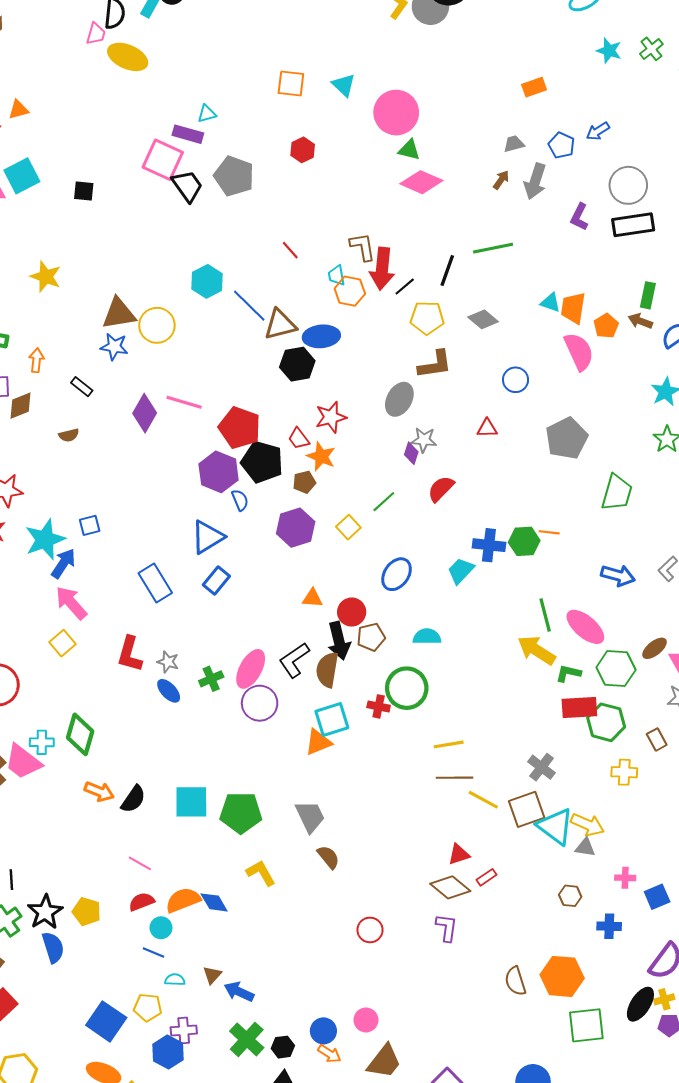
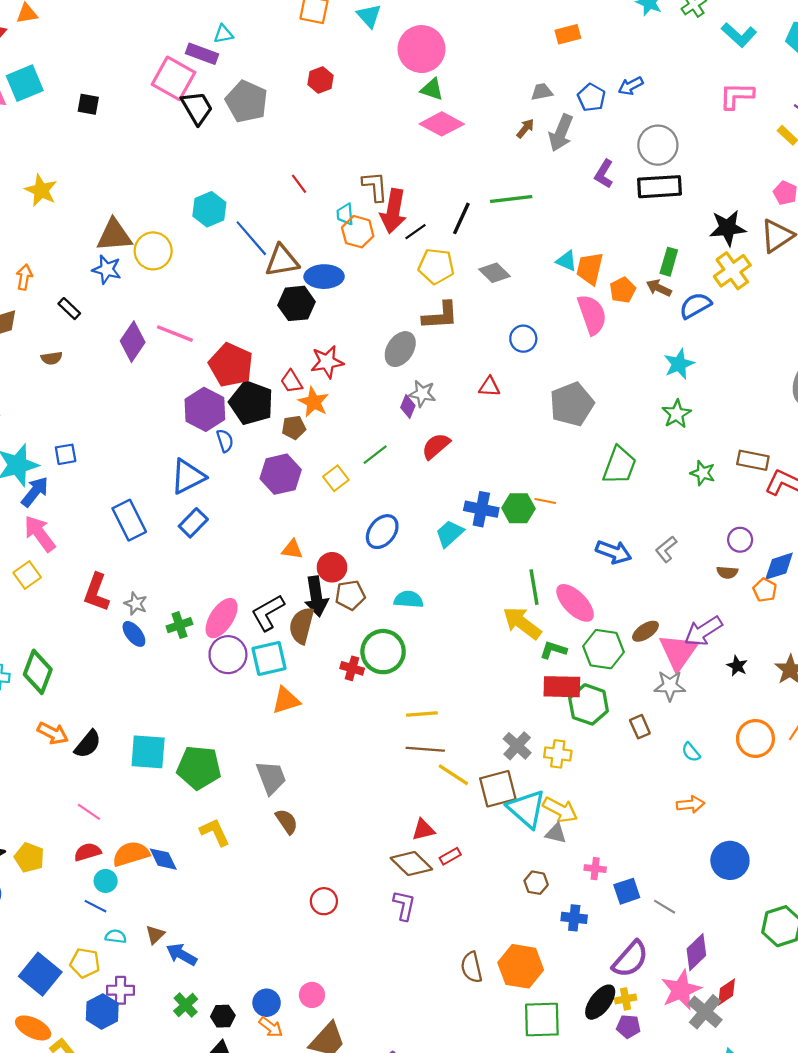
cyan square: (332, 719) -> (269, 658), moved
yellow cross: (624, 772) -> (558, 754), moved
green cross: (247, 1039) -> (186, 1005), size x0.7

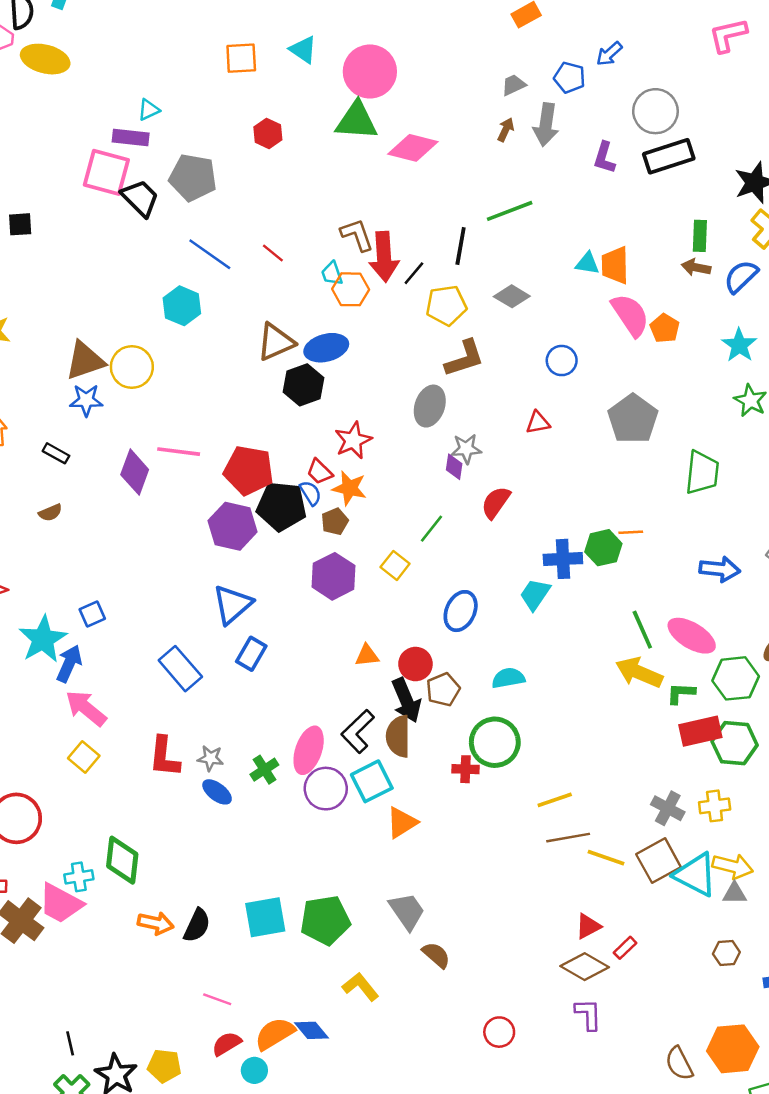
green triangle: (432, 89) -> (357, 121), moved, size x1.6
blue line: (251, 238) -> (210, 254), moved
orange pentagon: (623, 290) -> (665, 328), moved
blue semicircle: (225, 441) -> (310, 493), moved

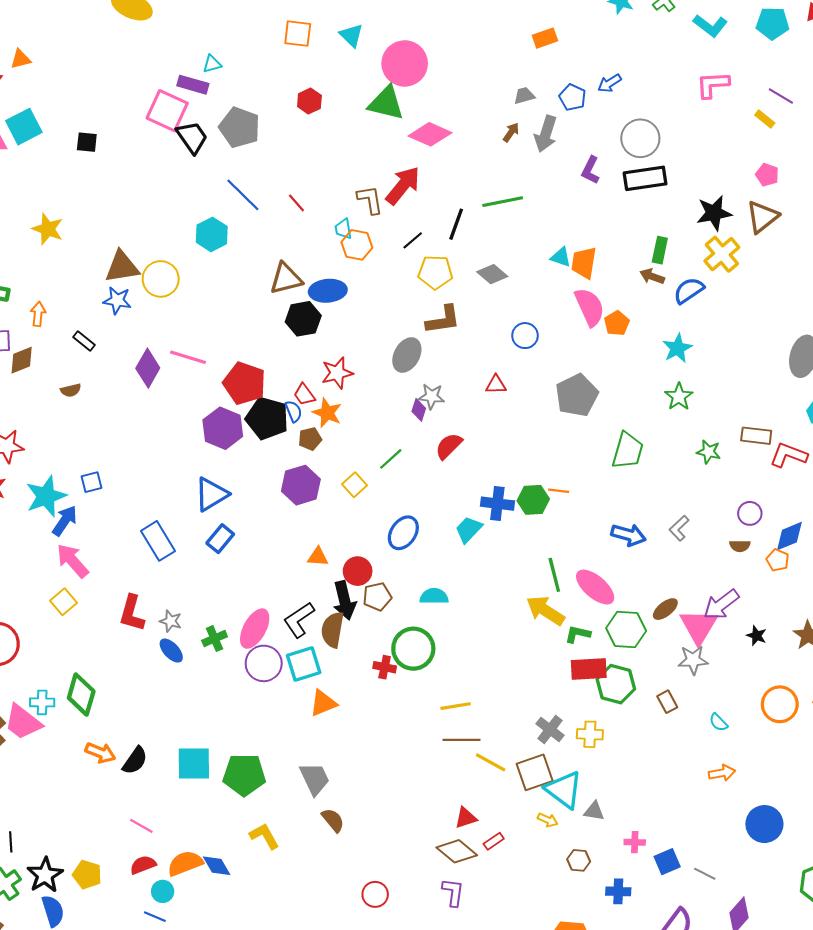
red arrow: (384, 257) -> (403, 186), moved, turned -147
yellow arrow: (733, 866) -> (548, 820), moved, size x0.6

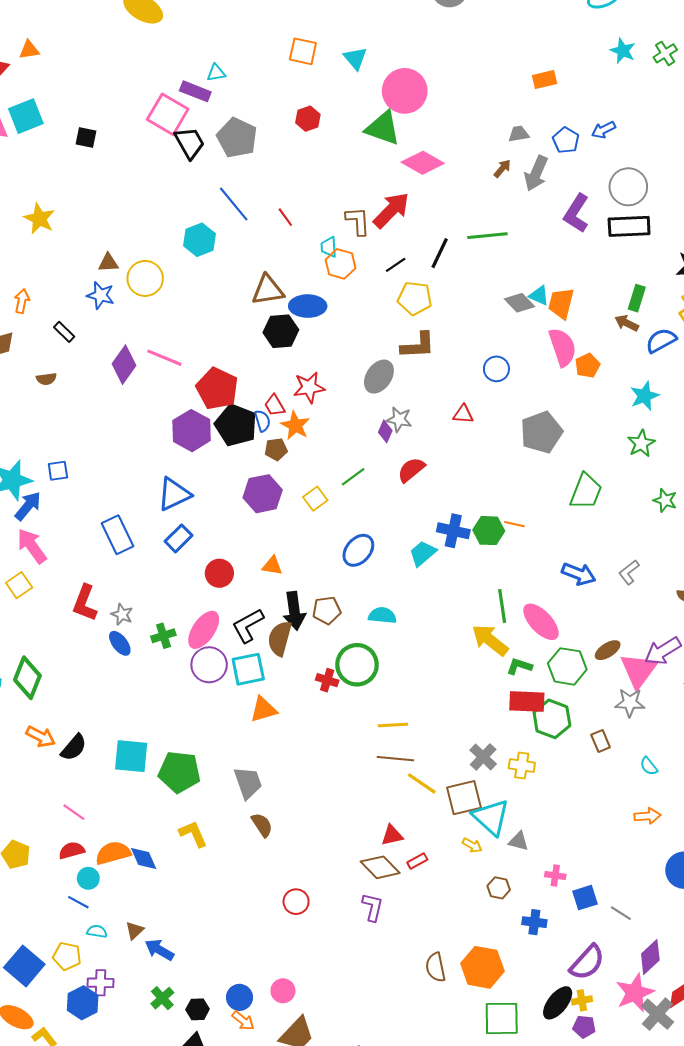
purple L-shape: (590, 170) -> (576, 213), size x1.4
brown triangle: (122, 267) -> (108, 263), size x0.6
gray diamond: (492, 274) -> (520, 303), moved
red circle: (358, 571) -> (219, 573), moved

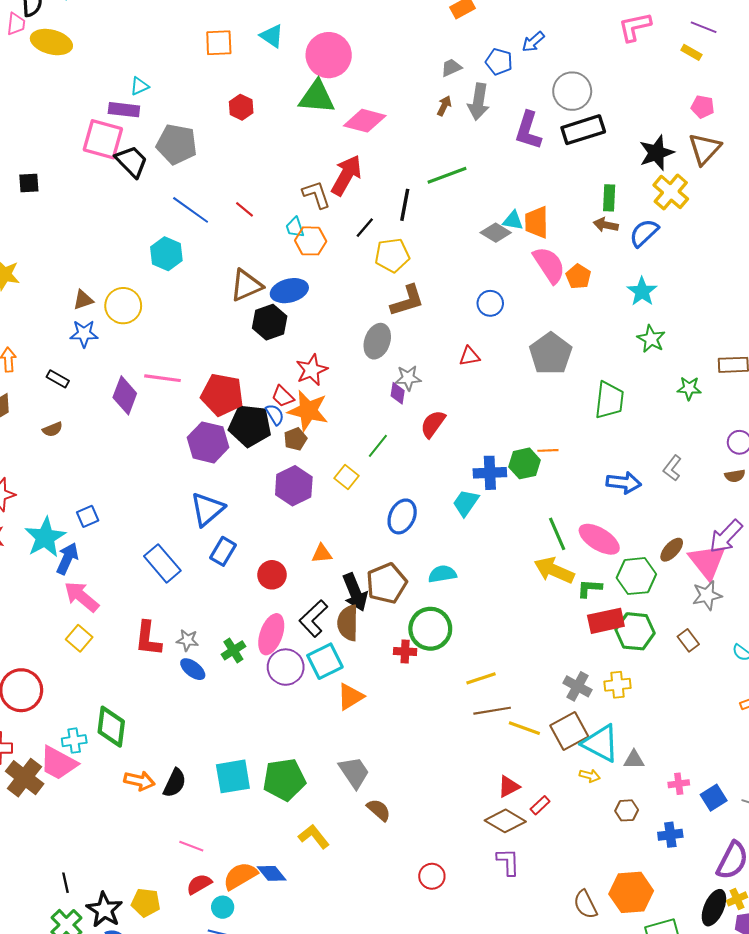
orange star: (295, 426) -> (308, 411), size x1.4
brown pentagon: (327, 610) -> (387, 583), size x1.4

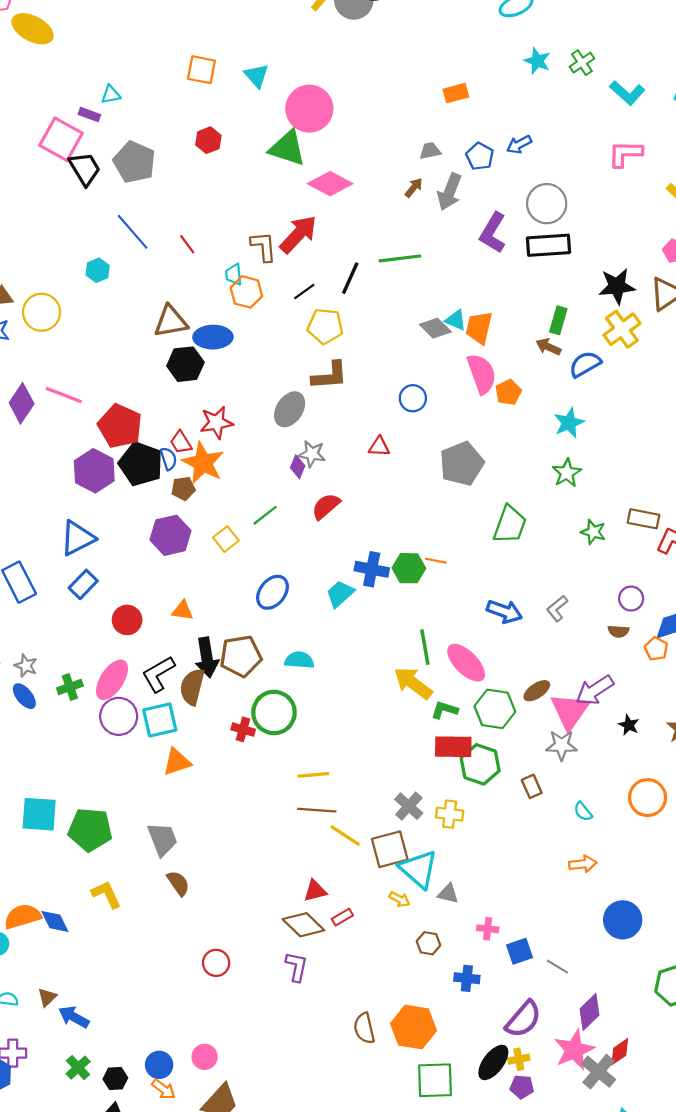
purple rectangle: (124, 110) -> (89, 114), size x0.7
cyan hexagon: (166, 254) -> (98, 270), size x0.7

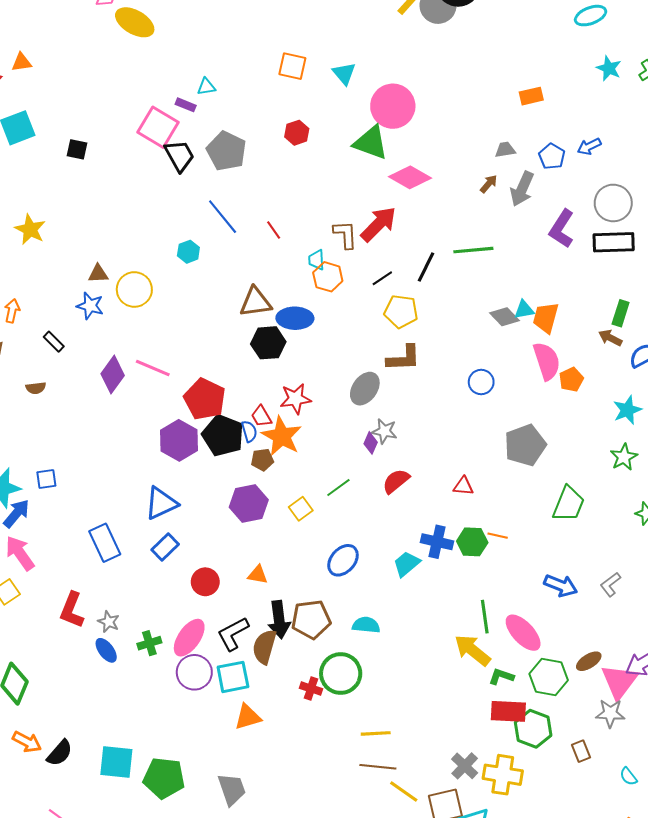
cyan triangle: (456, 320) -> (524, 310), turned -35
red triangle: (379, 447) -> (463, 486), moved
yellow cross: (450, 814) -> (503, 775), size x1.5

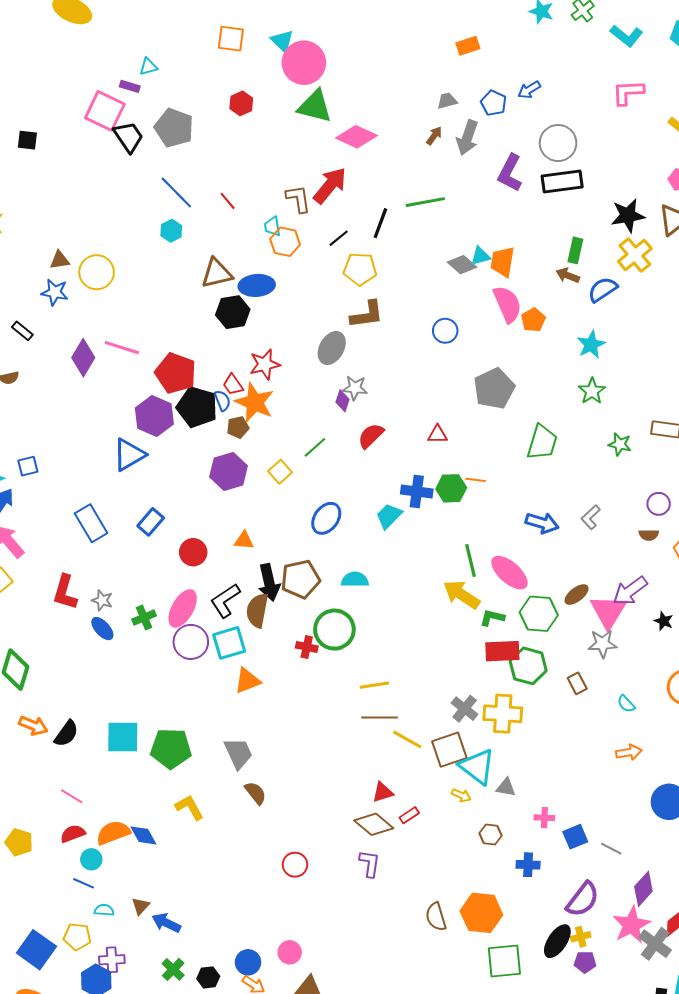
pink circle: (393, 106) -> (304, 63), moved
cyan hexagon: (188, 252) -> (171, 231), moved
blue triangle: (161, 503) -> (129, 455), moved

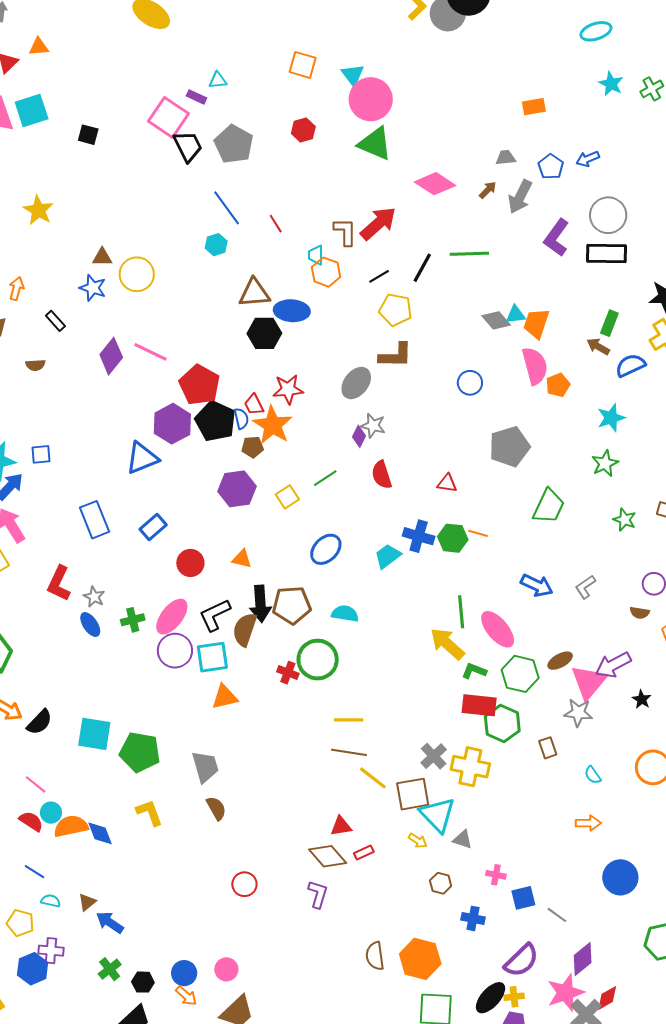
pink diamond: (356, 137) -> (435, 184), moved
red semicircle: (371, 436) -> (382, 475), turned -72
red semicircle: (73, 834) -> (31, 821), turned 45
cyan circle: (91, 859) -> (51, 813), moved

